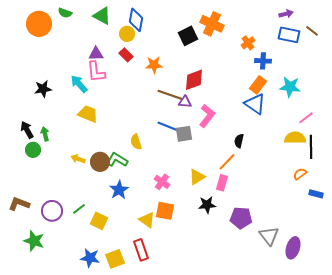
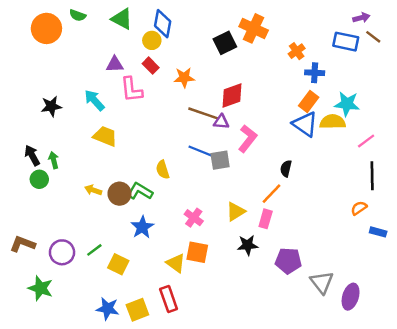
purple arrow: (286, 14) -> (361, 18), moved
pink L-shape: (96, 72) -> (131, 90), moved
yellow semicircle: (295, 138) -> (333, 122), moved

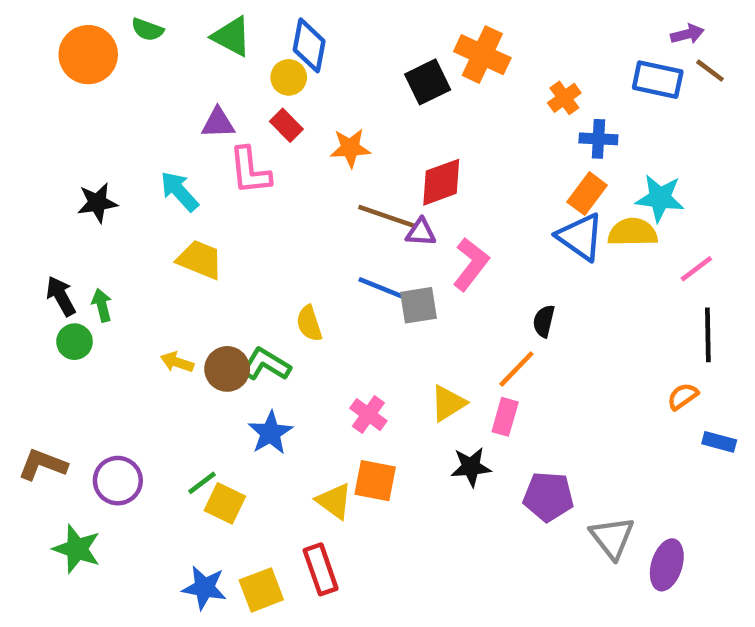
green line: (94, 250) -> (202, 483), moved

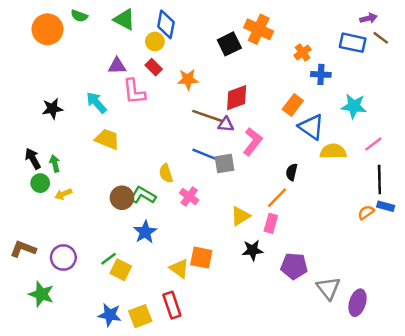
orange rectangle: (587, 194) -> (293, 105), moved
yellow semicircle: (633, 232) -> (333, 151), moved
yellow arrow: (177, 362) -> (63, 194), moved, turned -42
pink cross: (368, 415) -> (189, 196), moved
blue rectangle: (719, 442) -> (386, 206), moved

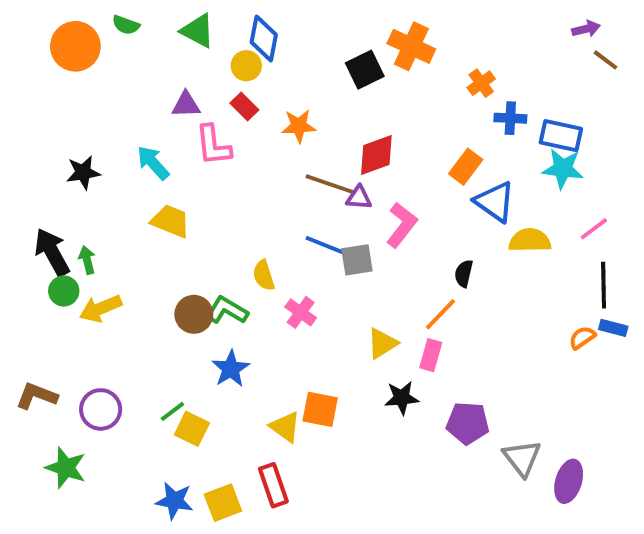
blue rectangle: (353, 43) -> (561, 136), moved
black arrow: (33, 159) -> (52, 252), size x1.4
yellow arrow: (63, 194) -> (101, 308), size x1.5

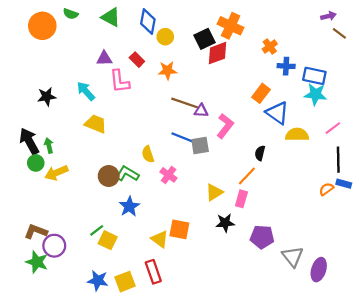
yellow circle: (246, 66) -> (165, 37), moved
red diamond: (376, 155) -> (218, 53), moved
brown L-shape: (37, 396) -> (36, 232), moved
purple circle: (101, 409) -> (54, 246), moved

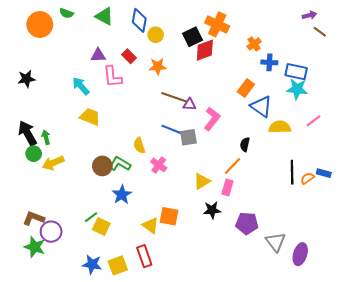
black star: (47, 97) -> (26, 79), moved
black line: (338, 160) -> (292, 172), moved

